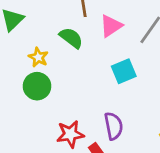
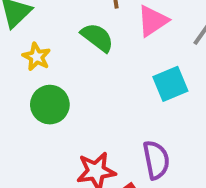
yellow star: (38, 57) -> (36, 57), moved

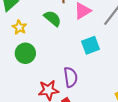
purple semicircle: (156, 160) -> (71, 77), moved

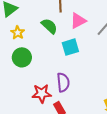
cyan square: (91, 45) -> (70, 47), moved

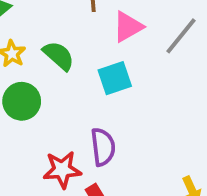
green semicircle: (49, 26) -> (59, 56), moved

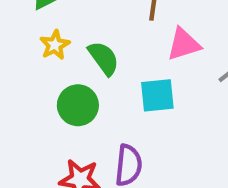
green circle: (22, 101) -> (78, 105), moved

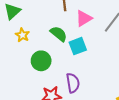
green semicircle: (104, 58) -> (59, 34), moved

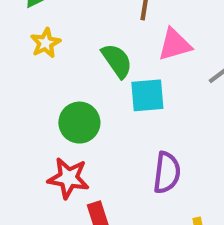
green circle: (41, 61) -> (79, 123), moved
purple semicircle: (73, 83) -> (167, 173), moved

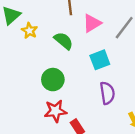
yellow star: (46, 43) -> (29, 31), moved
cyan square: (147, 95) -> (100, 60), moved

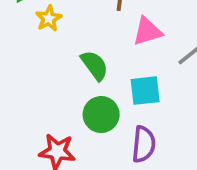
green semicircle: (63, 41) -> (95, 65), moved
green circle: (53, 80) -> (101, 115), moved

